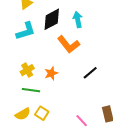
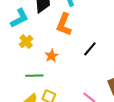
orange L-shape: (68, 44) -> (64, 24), turned 70
yellow cross: (27, 70) -> (26, 41), moved

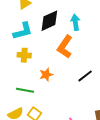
yellow cross: (26, 41) -> (24, 55), turned 32

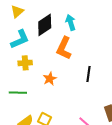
black line: (85, 76) -> (88, 74), turned -35
green line: (25, 90) -> (18, 93), moved

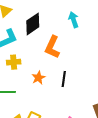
cyan arrow: (71, 22) -> (74, 20), moved
black line: (88, 74) -> (64, 79), moved

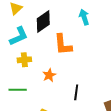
orange L-shape: (52, 47) -> (63, 45), turned -30
black line: (64, 79) -> (76, 92), moved

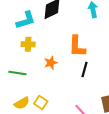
orange L-shape: (63, 45) -> (77, 46), moved
black line: (76, 92) -> (85, 70), moved

